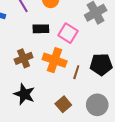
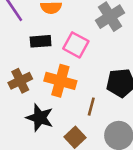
brown line: (76, 72) -> (91, 107), moved
black star: (24, 94) -> (40, 118), moved

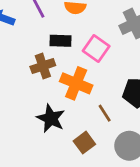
brown cross: (20, 81) -> (43, 66), moved
brown line: (91, 107) -> (105, 113), turned -54

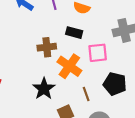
black rectangle: (61, 41) -> (74, 33), moved
pink square: (96, 49) -> (98, 53), moved, turned 36

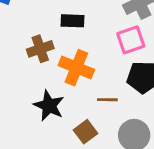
pink square: (98, 53) -> (131, 40), moved
brown line: (86, 94) -> (107, 100), turned -56

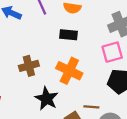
brown cross: (40, 49) -> (29, 66), moved
brown line: (107, 100) -> (91, 107), moved

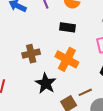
brown line: (91, 107) -> (85, 92), turned -32

